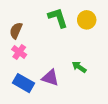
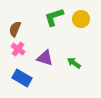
green L-shape: (58, 18) -> (54, 17), turned -90
purple triangle: (50, 78) -> (45, 58), moved

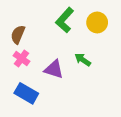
green L-shape: (54, 17) -> (65, 20), turned -30
green arrow: (74, 63) -> (83, 60), moved

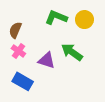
green L-shape: (65, 20) -> (56, 17), turned 70
green arrow: (83, 60) -> (72, 52), size x1.5

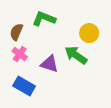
green L-shape: (56, 17) -> (44, 19), moved
yellow circle: (84, 20) -> (89, 33), moved

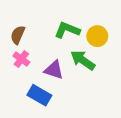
green L-shape: (44, 19) -> (67, 30), moved
blue rectangle: (24, 86) -> (39, 95), moved

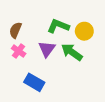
purple triangle: (54, 70) -> (47, 49), moved, turned 48

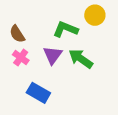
brown semicircle: (15, 30) -> (17, 34), turned -56
yellow circle: (84, 31) -> (95, 15), moved

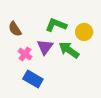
yellow circle: (95, 15) -> (84, 32), moved
pink cross: (21, 58) -> (25, 54), moved

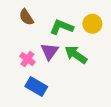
brown semicircle: (15, 29) -> (26, 17), moved
yellow circle: (84, 32) -> (92, 24), moved

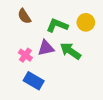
purple triangle: (49, 51) -> (46, 48), turned 42

